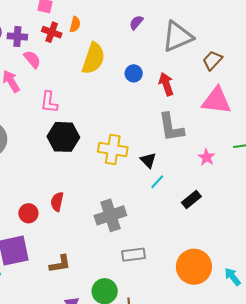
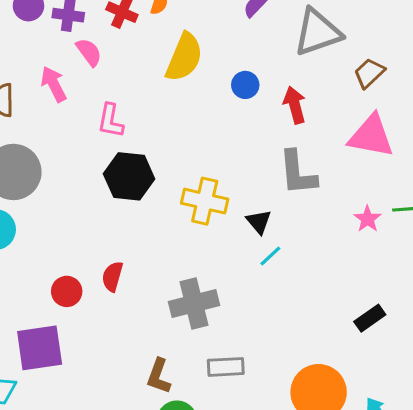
pink star: (207, 157) -> (368, 219), moved
black rectangle: (191, 199) -> (370, 318), moved
brown L-shape: (60, 264) -> (159, 376), moved, turned 115

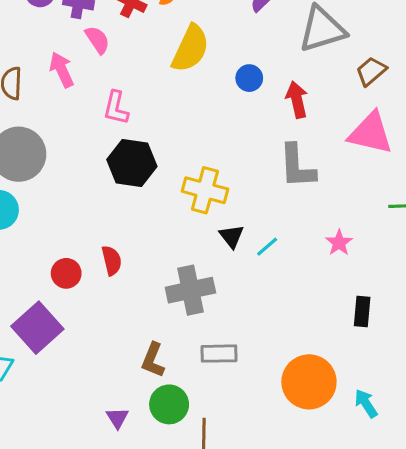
pink star: (368, 219) -> (339, 243), moved
black triangle: (259, 222) -> (232, 236), moved
red semicircle: (112, 276) -> (112, 260), turned 148
black rectangle: (370, 318) -> (362, 311), turned -52
purple square: (40, 348) -> (37, 328), turned -36

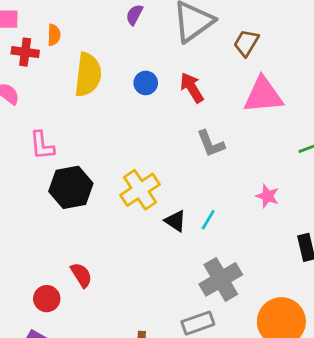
gray L-shape: (297, 166) -> (211, 144), size x0.7
yellow cross: (205, 190) -> (140, 190), turned -30
gray cross: (190, 290) -> (221, 279), moved

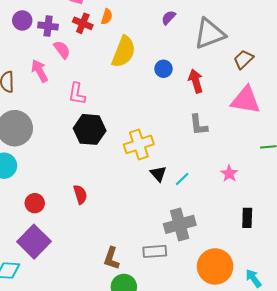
red circle: (47, 299) -> (35, 203), moved

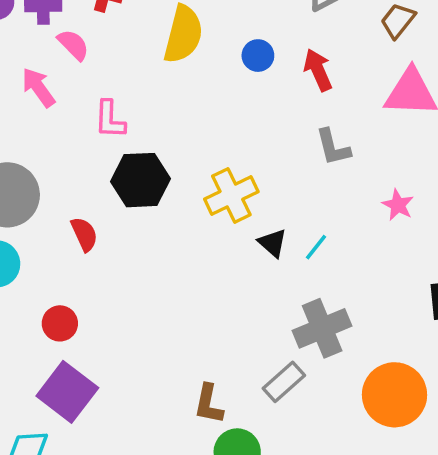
pink star: (229, 174) -> (398, 205), moved
red semicircle: (80, 194) -> (84, 234), moved
gray rectangle: (155, 251) -> (284, 382), turned -30

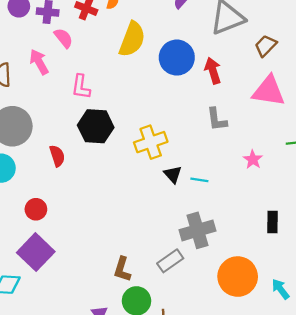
blue circle: (258, 56) -> (177, 58), size x1.8
cyan line: (316, 247) -> (199, 180), turned 54

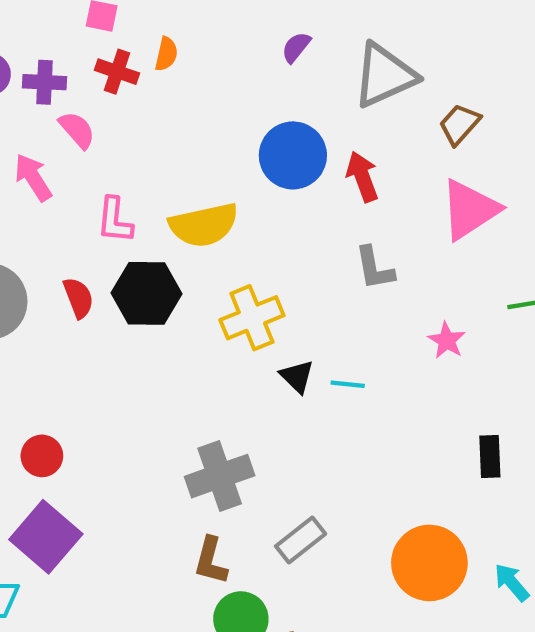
yellow semicircle: (132, 39) -> (204, 225), moved, turned 60
pink triangle: (269, 91) -> (470, 210), turned -39
red semicircle: (57, 156) -> (78, 298), moved
gray cross: (197, 230) -> (220, 476), moved

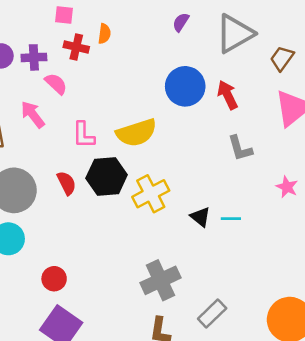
yellow cross: (252, 318) -> (151, 194), moved

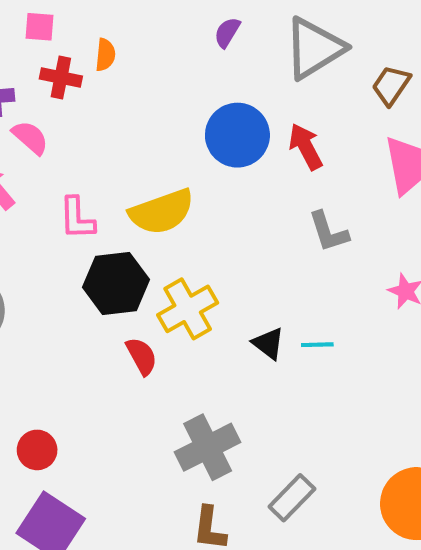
red semicircle: (67, 183) -> (142, 356), moved

